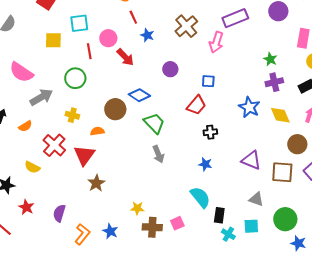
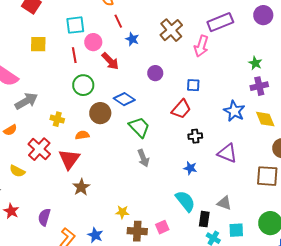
cyan square: (79, 23) -> (75, 25), moved
green circle: (75, 78) -> (83, 85), moved
purple triangle: (251, 160) -> (227, 153), moved
gray triangle: (256, 199) -> (224, 203), moved

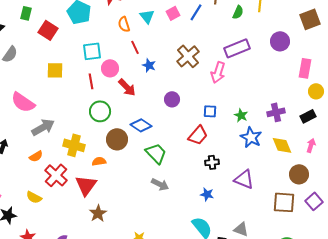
green star: (255, 63) -> (241, 115), moved
yellow cross: (57, 119) -> (74, 145), size x1.5
orange semicircle: (10, 130) -> (36, 156), moved
gray arrow: (143, 158) -> (160, 184), turned -42

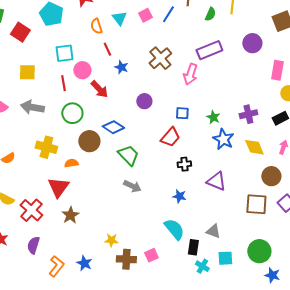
gray arrow: (43, 127) -> (32, 107), moved, turned -140
red cross: (56, 175) -> (31, 210), moved

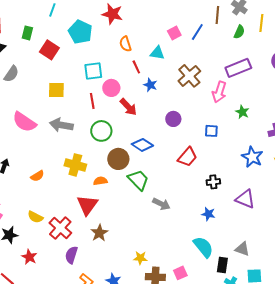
cyan triangle: (119, 18) -> (157, 53), moved, turned -42
green star: (213, 117) -> (242, 112), moved
red trapezoid: (170, 137) -> (187, 157), moved
green trapezoid: (128, 155) -> (138, 180), moved
purple semicircle: (33, 245) -> (71, 255), moved

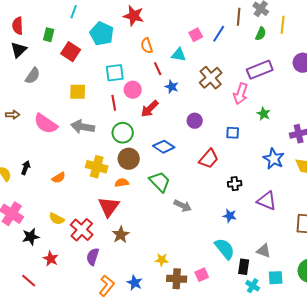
red arrow: (128, 107) -> (150, 109), turned 90
brown circle: (118, 159) -> (129, 159), moved

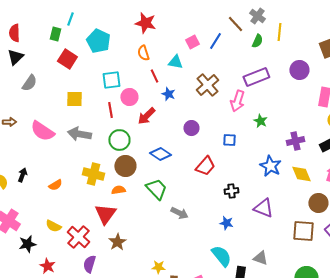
red star: (134, 16) -> (145, 23), moved
brown line: (239, 17) -> (235, 24), turned -48
green rectangle: (49, 35) -> (55, 34), moved

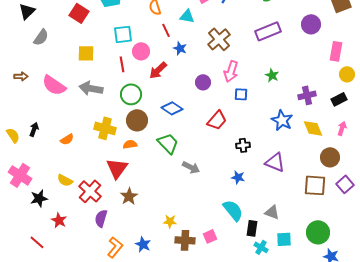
pink arrow: (237, 101) -> (231, 71), moved

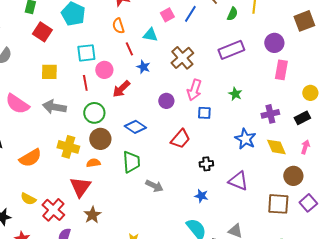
pink rectangle: (336, 51) -> (281, 70), moved
orange semicircle: (67, 139) -> (30, 158), size x1.6
green trapezoid: (168, 143) -> (131, 162), turned 40

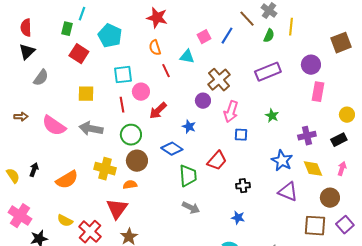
blue star: (143, 67) -> (189, 127), moved
purple circle: (166, 101) -> (203, 101), moved
green trapezoid: (131, 162) -> (188, 176), moved
purple triangle: (238, 181) -> (288, 192), moved

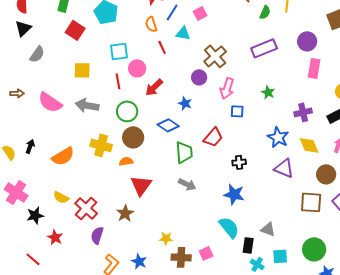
blue line: (227, 36) -> (172, 12), moved
red triangle: (117, 209) -> (141, 185), moved
blue star: (238, 218) -> (234, 194), size x1.5

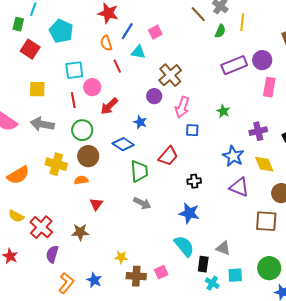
purple rectangle: (264, 48) -> (234, 65), moved
red triangle: (141, 185) -> (96, 204), size x0.6
brown star: (125, 213) -> (80, 232), turned 30

